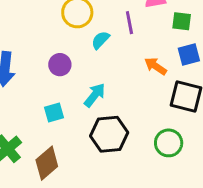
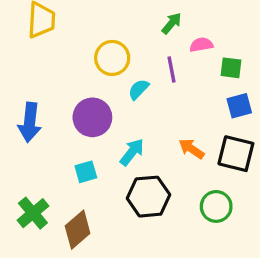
purple circle: (60, 65) -> (92, 117), size x1.5
orange arrow: (156, 66) -> (191, 149), moved

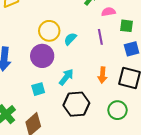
yellow circle: (112, 58) -> (49, 31), moved
purple line: (172, 70) -> (100, 37), moved
orange arrow: (191, 149) -> (102, 75), turned -119

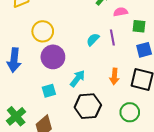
yellow circle: (49, 31) -> (43, 31), moved
cyan semicircle: (70, 39) -> (93, 40), moved

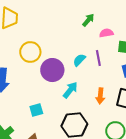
purple circle: (53, 57) -> (52, 70), moved
cyan arrow: (78, 78) -> (70, 90), moved

